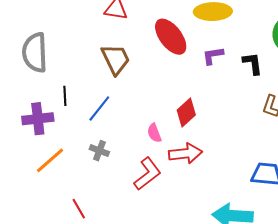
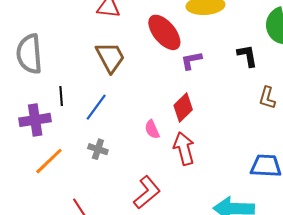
purple L-shape: (213, 56) -> (191, 61), moved
red arrow: (185, 153) -> (184, 148), turned -96
red L-shape: (147, 174) -> (147, 192), moved

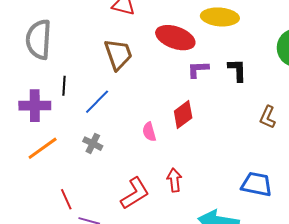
red ellipse: (164, 32) -> (175, 38), turned -39
black L-shape: (247, 56) -> (237, 70), moved
red arrow: (184, 148) -> (174, 180), moved, size x0.7

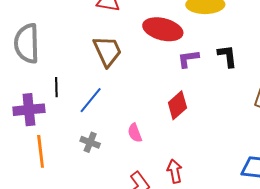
pink semicircle: (149, 132) -> (135, 133), moved
orange line: (43, 148) -> (41, 151), turned -56

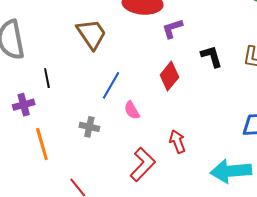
black L-shape: (227, 56) -> (212, 56), moved
blue line: (91, 100) -> (111, 85), moved
purple cross: (29, 110) -> (24, 105), size x0.7

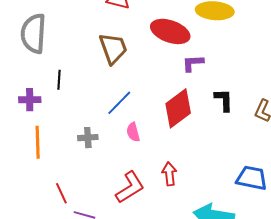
red diamond: (169, 76) -> (178, 108), size x1.4
gray cross: (89, 127) -> (88, 138), turned -30

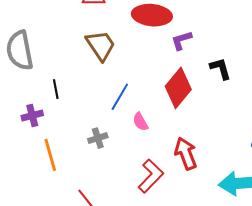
red arrow: (169, 174) -> (186, 153), size x1.4

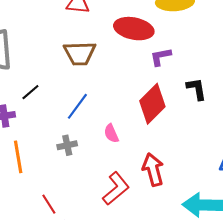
brown trapezoid: (101, 45) -> (80, 53), turned 116
black line: (56, 89) -> (30, 92), turned 54
blue line: (120, 97) -> (77, 106), moved

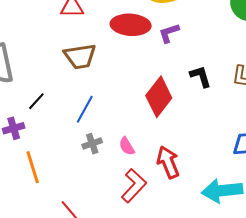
purple L-shape: (161, 57) -> (169, 33), moved
pink semicircle: (111, 133) -> (127, 146), moved
gray cross: (67, 145) -> (92, 144), moved

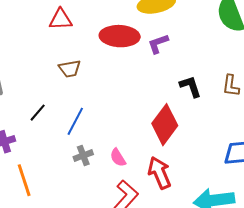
brown trapezoid: (80, 56) -> (70, 69), size x0.7
red diamond: (159, 97) -> (165, 125), moved
black line: (36, 101) -> (38, 113), moved

